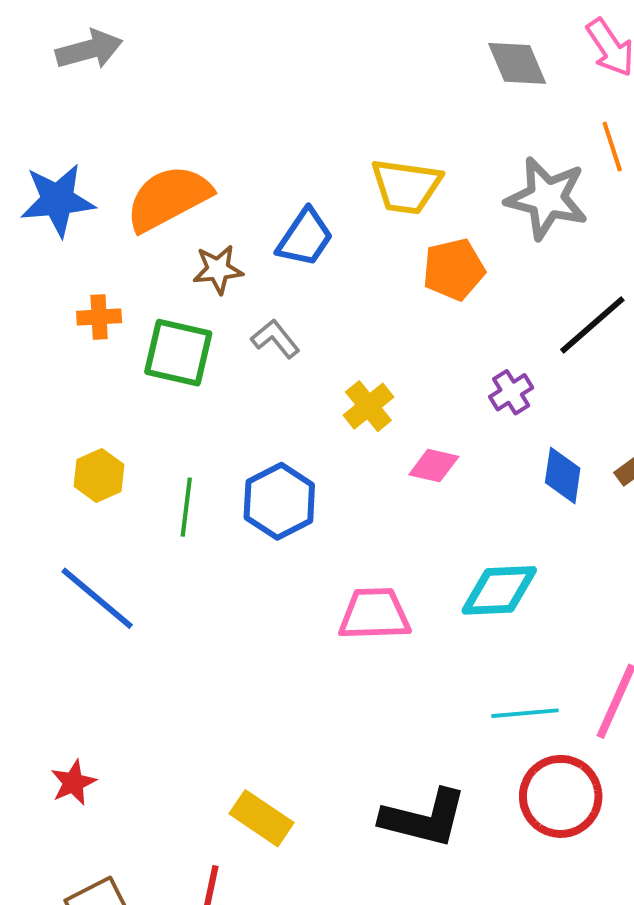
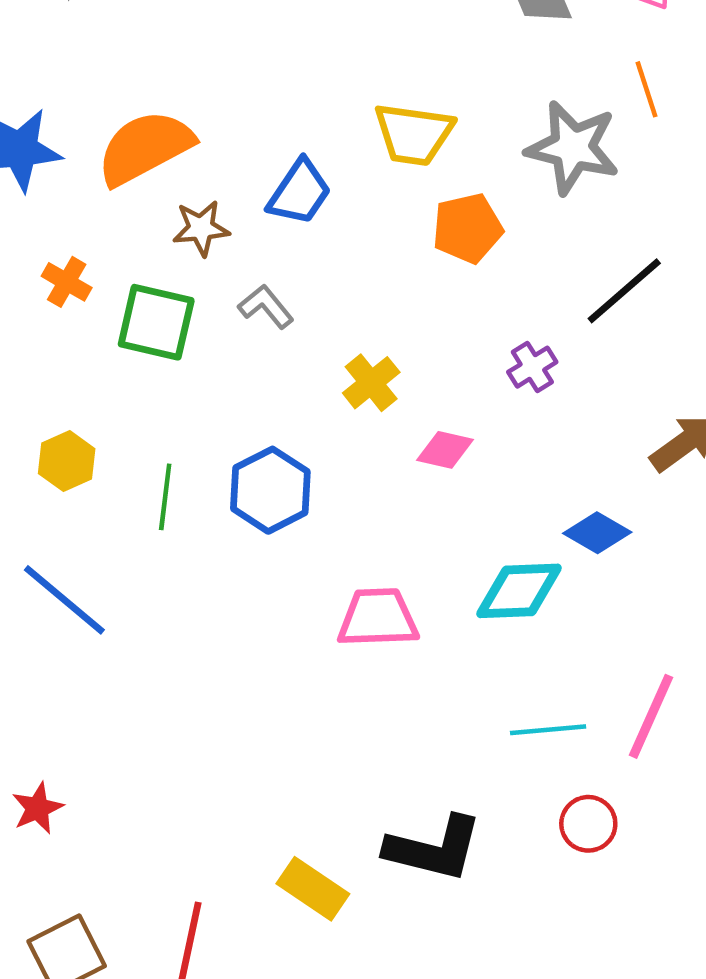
orange cross: (99, 317) -> (67, 282), turned 33
blue diamond: (563, 475) -> (597, 533), moved, turned -68
red circle: (561, 796) -> (588, 824), size x0.6
yellow rectangle: (262, 818) -> (313, 889), moved

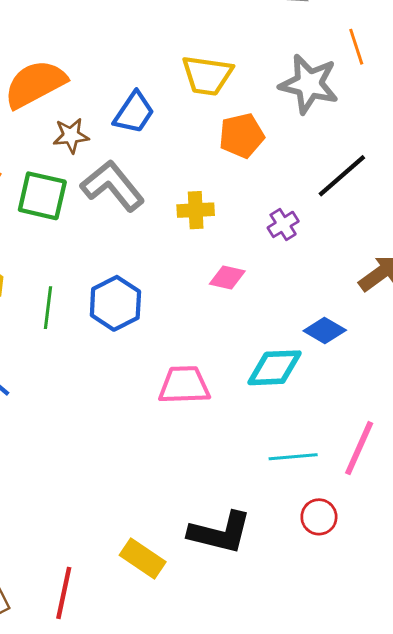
gray L-shape: (266, 307) -> (113, 186), size x1.8
yellow cross: (371, 383) -> (196, 210), moved, turned 36

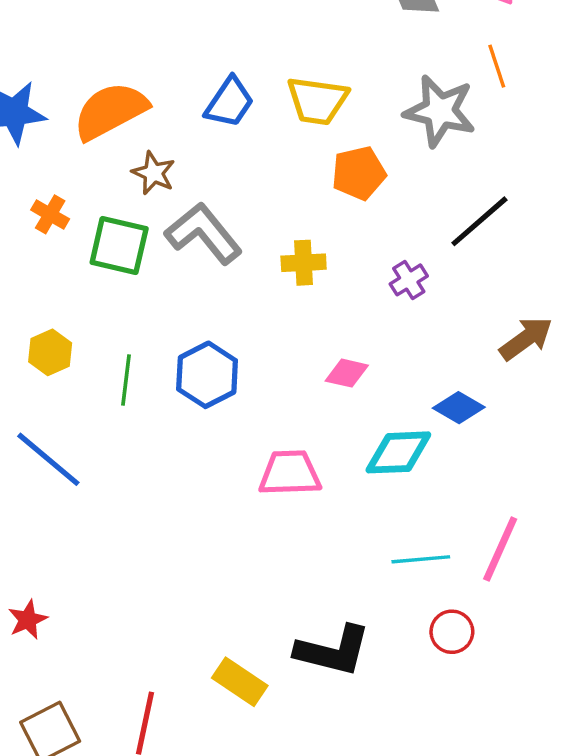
blue trapezoid: (134, 113) -> (229, 102), moved
brown star: (71, 136) -> (154, 173), turned 30
pink diamond: (227, 278) -> (347, 373), moved

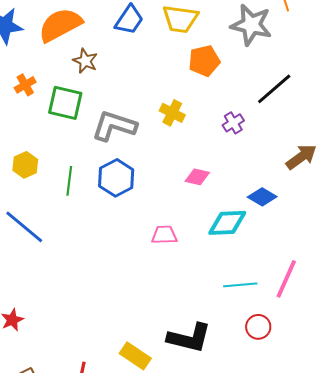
orange cross: (50, 214) -> (25, 85), turned 30
gray L-shape: (204, 233) -> (114, 126), moved, turned -33
yellow cross: (304, 263) -> (172, 113), turned 30
pink trapezoid: (290, 473) -> (164, 235), size x0.7

